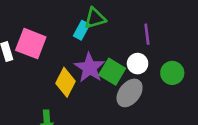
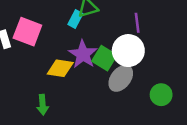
white circle: (138, 64) -> (128, 51), size x1.6
green circle: (172, 73) -> (161, 95), moved
yellow diamond: (66, 82) -> (60, 68), turned 72

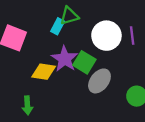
purple line: (137, 23) -> (132, 36), moved
white circle: (128, 51) -> (106, 36), moved

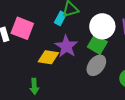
green square: (84, 62) -> (97, 44), moved

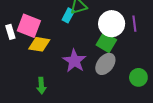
purple star: (66, 46) -> (74, 61), moved
yellow diamond: (48, 57) -> (39, 44), moved

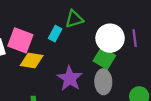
cyan rectangle: (68, 15) -> (55, 34), moved
gray ellipse: (105, 64) -> (103, 82), turned -40

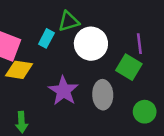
white circle: (110, 38) -> (91, 44), moved
green square: (104, 58) -> (129, 67), moved

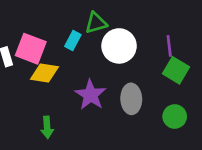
green square: (129, 67) -> (176, 70), moved

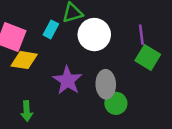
green circle: (175, 116) -> (116, 103), moved

